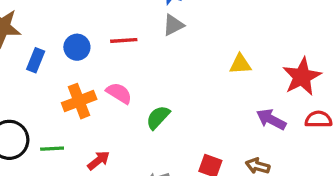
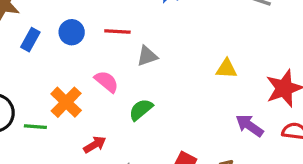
gray triangle: (173, 25) -> (147, 56), moved
orange cross: (79, 101) -> (66, 102), moved, turned -32
red arrow: (99, 160) -> (95, 145), moved

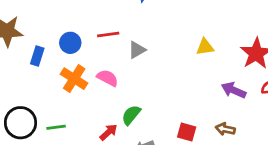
orange cross: (66, 102) -> (74, 79), moved
green semicircle: (141, 110) -> (131, 115), moved

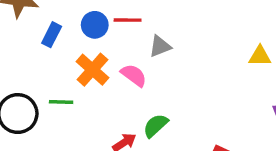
red line: (108, 34) -> (128, 20), moved
gray triangle: (137, 50) -> (160, 46), moved
green line: (56, 127) -> (61, 102), moved

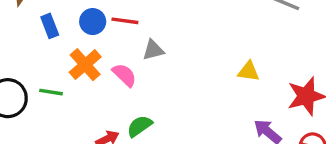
blue rectangle: (52, 35) -> (50, 26), turned -55

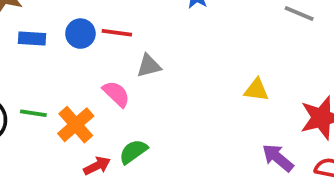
blue rectangle: (50, 26) -> (32, 38), turned -65
orange cross: (85, 65) -> (76, 125), moved

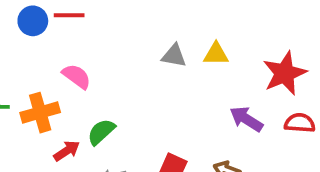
gray triangle: (149, 66) -> (174, 56), moved, turned 32
orange cross: (76, 125) -> (40, 113), turned 33

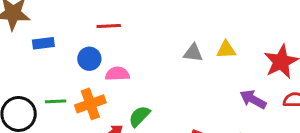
blue circle: (33, 21) -> (89, 59), moved
pink semicircle: (77, 76) -> (117, 74), turned -35

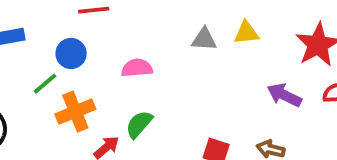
pink semicircle: (117, 74) -> (137, 68), moved
green line: (56, 101) -> (45, 84), moved, turned -35

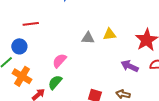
pink semicircle: (137, 68) -> (59, 61), moved, turned -42
orange cross: (75, 112) -> (22, 76), turned -36

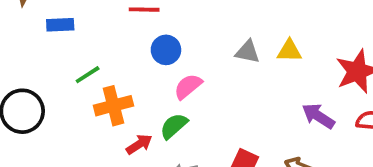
blue circle: (19, 46) -> (166, 50), moved
orange cross: (22, 76) -> (113, 106), turned 36

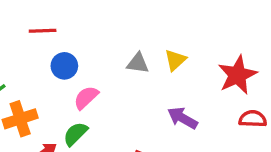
yellow triangle: (289, 51) -> (175, 60), turned -40
purple arrow: (318, 116) -> (183, 118), moved

